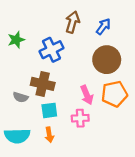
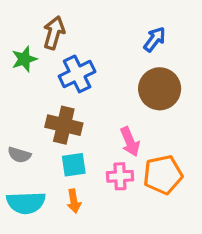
brown arrow: (72, 22) -> (54, 33), moved
orange pentagon: (114, 94) -> (163, 175), moved
gray semicircle: (21, 97) -> (19, 155), moved

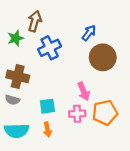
blue arrow: (155, 39) -> (89, 33), moved
brown cross: (64, 125) -> (18, 76), moved

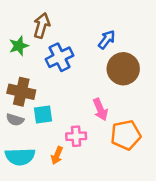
cyan square: (47, 106) -> (43, 115), moved
pink cross: (77, 114) -> (76, 136), moved
orange arrow: (47, 130) -> (57, 155), turned 32

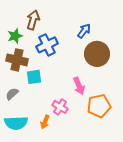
brown cross: (21, 92) -> (17, 60), moved
cyan square: (43, 115) -> (34, 77), moved
gray semicircle: (15, 120) -> (12, 94), turned 120
pink cross: (76, 136) -> (60, 107), turned 35

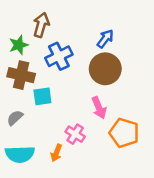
brown circle: (97, 54) -> (105, 69), moved
orange pentagon: (99, 106) -> (124, 133), turned 30

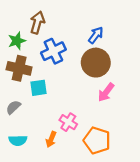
pink arrow: (99, 108) -> (106, 92), moved, turned 60
orange pentagon: (124, 133) -> (97, 140), moved
cyan semicircle: (20, 154) -> (18, 140), size x0.7

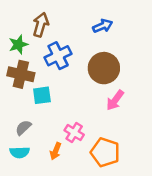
blue arrow: (96, 35) -> (103, 26), moved, turned 30
gray semicircle: (13, 107) -> (23, 128), moved

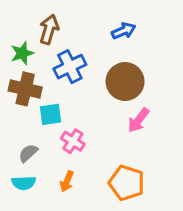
pink cross: (74, 133) -> (73, 141), moved

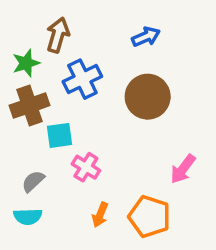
brown cross: (25, 89) -> (30, 105), turned -32
pink arrow: (138, 120) -> (183, 169), moved
orange arrow: (67, 181) -> (100, 215), moved

